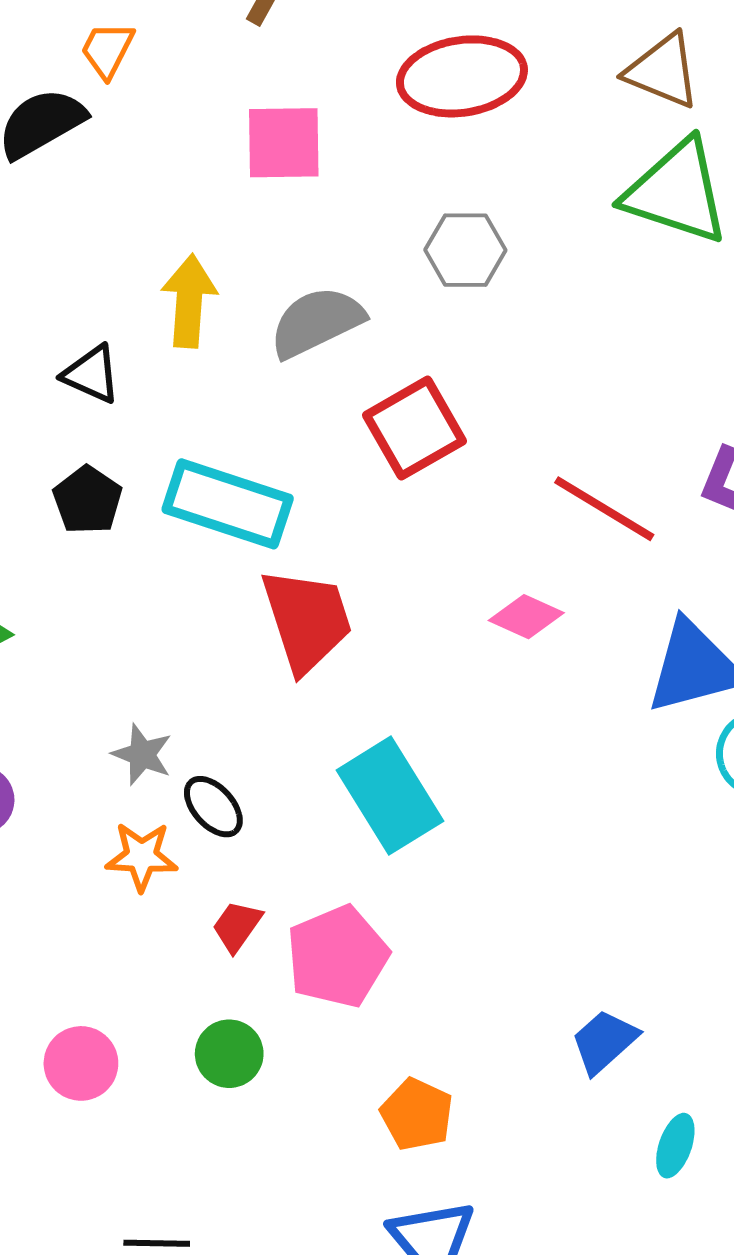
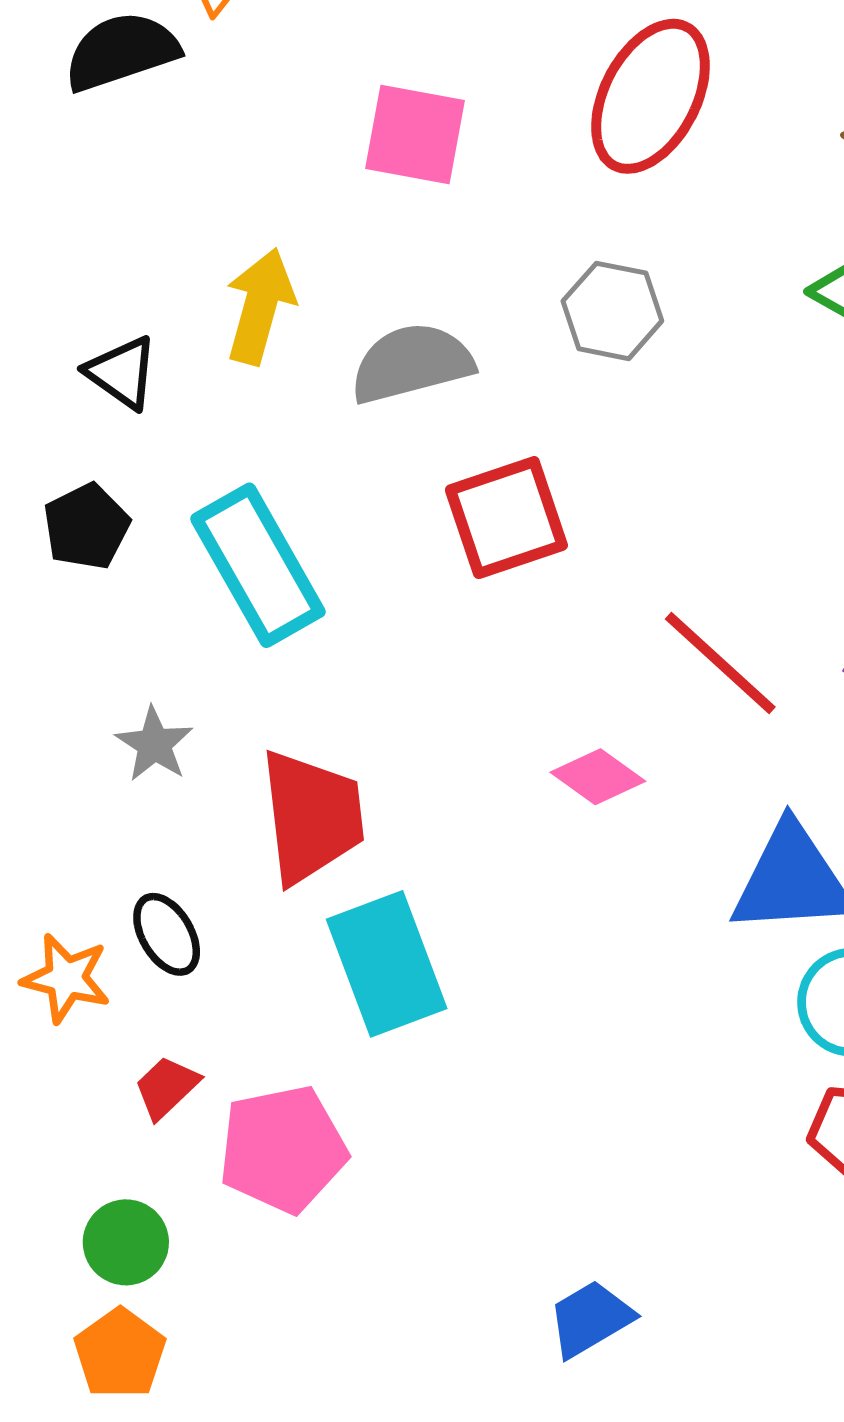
red ellipse: (462, 76) -> (650, 96), turned -65
cyan rectangle: (228, 504) -> (258, 565), turned 31
red trapezoid: (307, 620) -> (312, 817), moved
gray star: (142, 754) -> (154, 744), moved
orange pentagon: (417, 1114) -> (120, 1353), moved

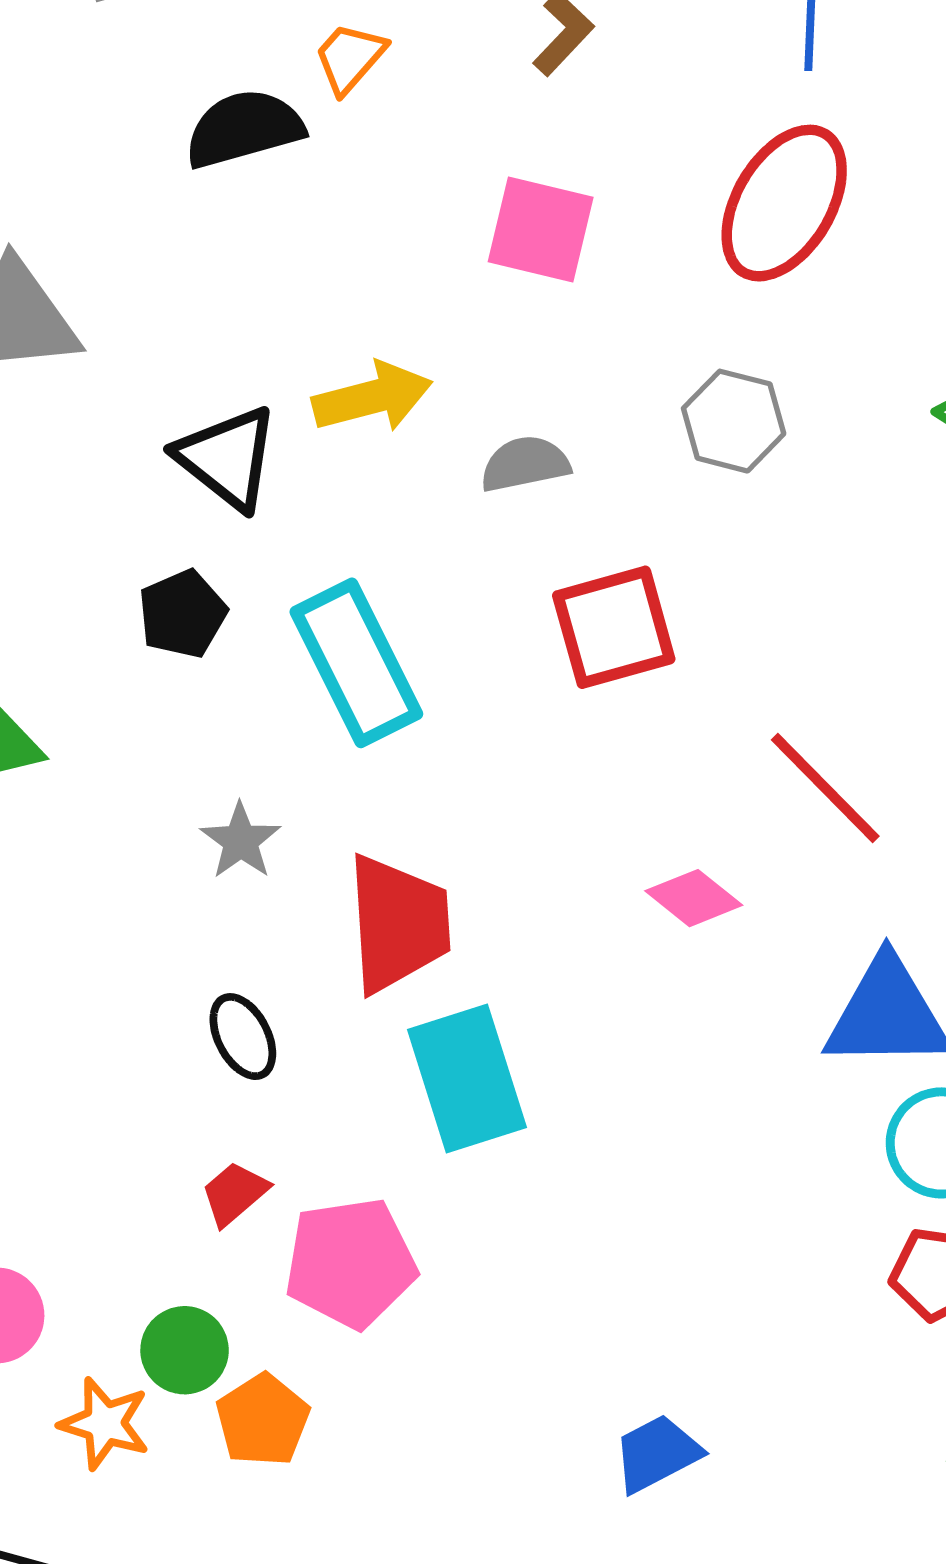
yellow arrow: (260, 306) -> (372, 397), turned 57
gray semicircle: (412, 363) -> (525, 464), size x0.7
black triangle: (122, 372) -> (227, 458), size x1.4
orange star: (66, 978) -> (105, 1423), moved
orange pentagon: (120, 1353) -> (263, 1420), moved

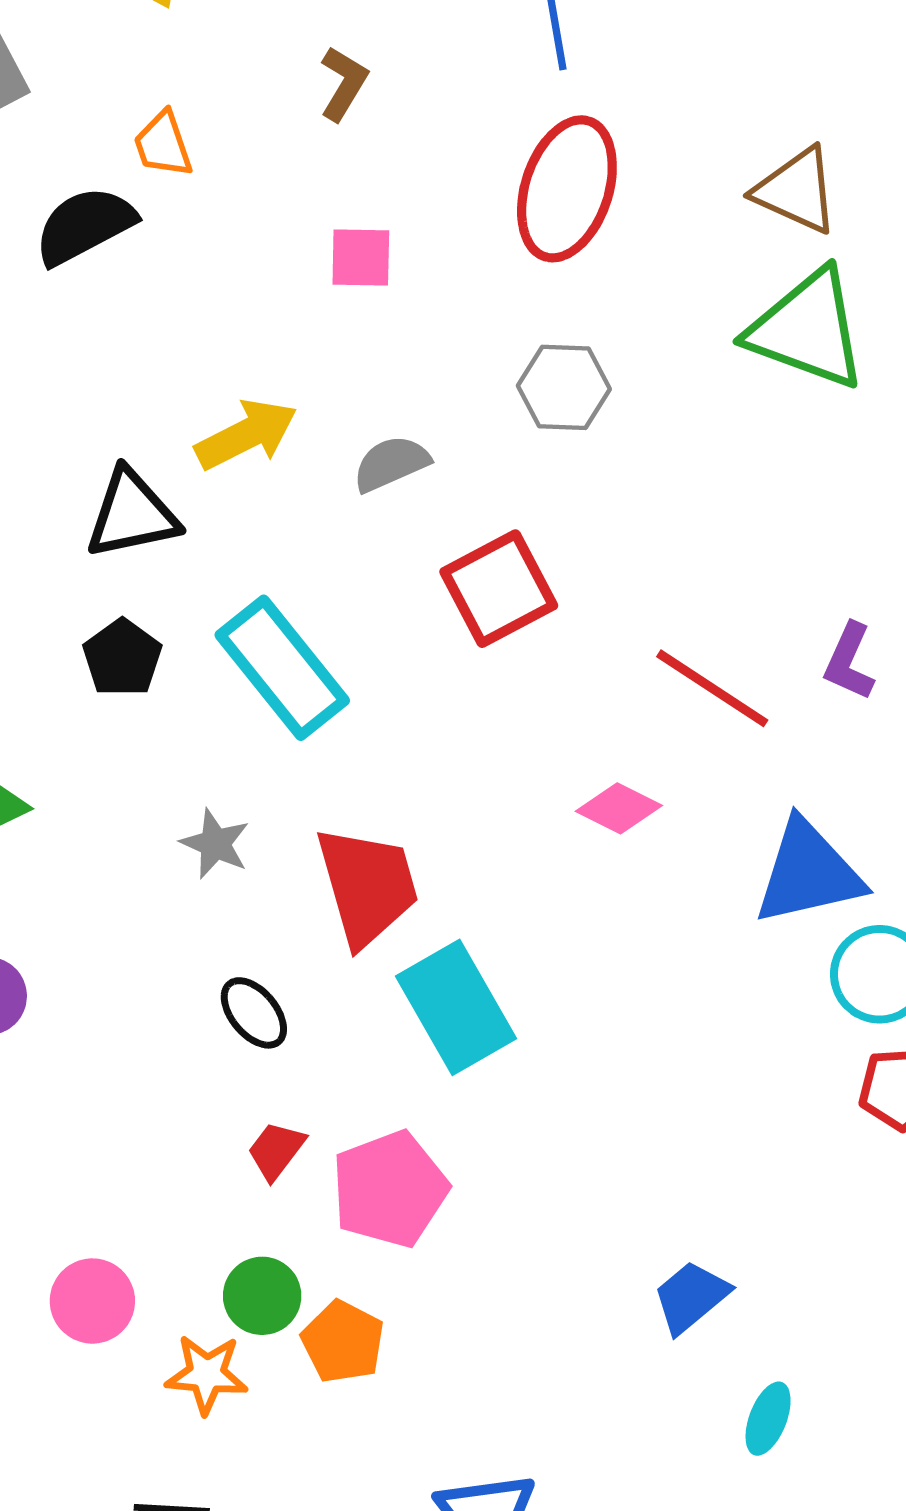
orange trapezoid: (350, 58) -> (163, 144), turned -48
pink square: (541, 230) -> (361, 258), size x0.7
black triangle: (227, 458) -> (132, 514), turned -38

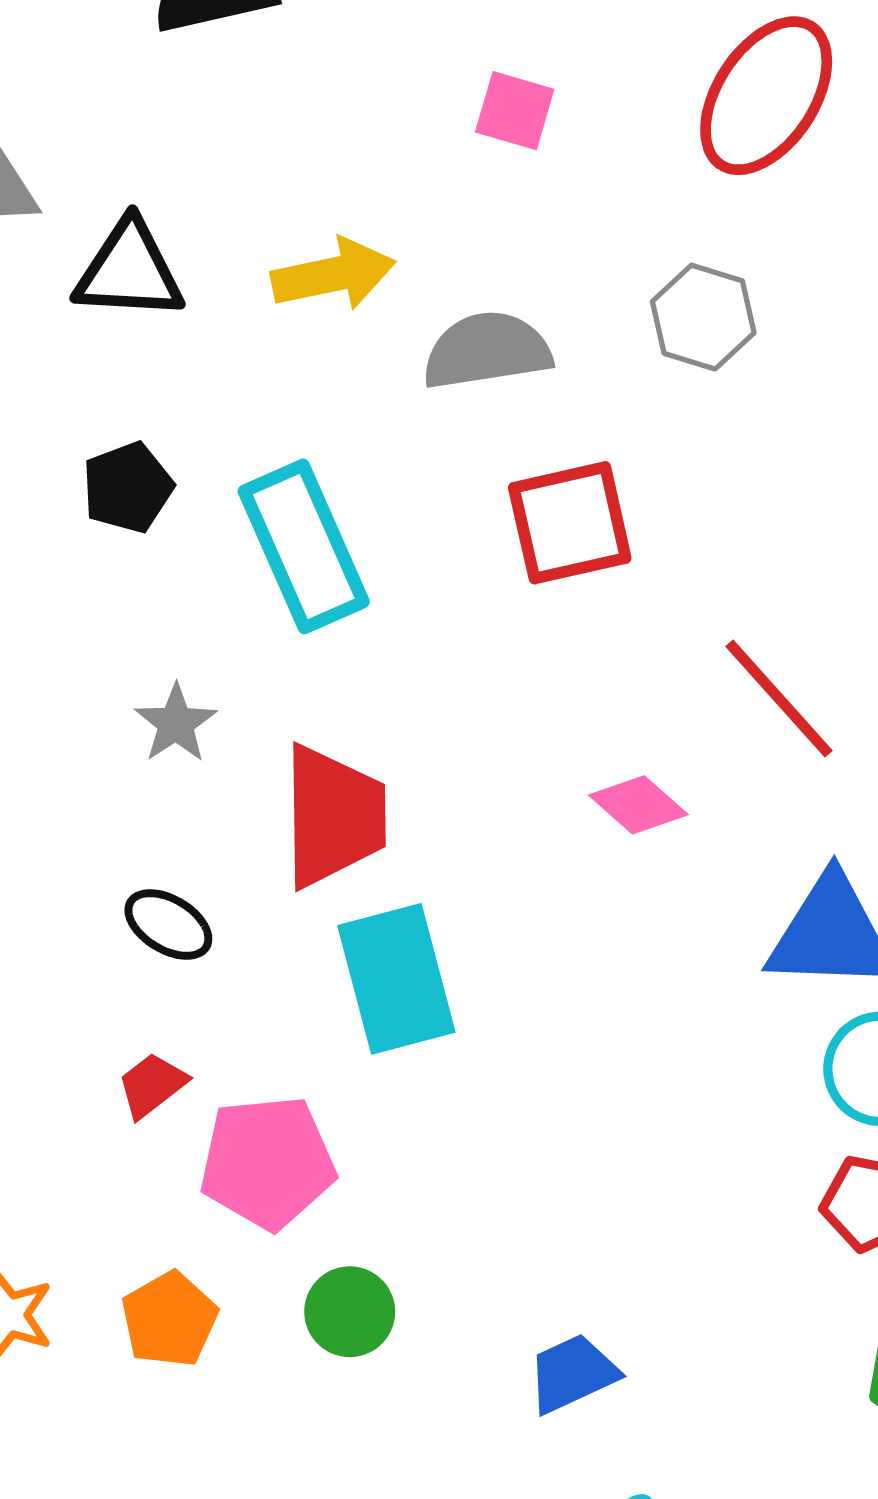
gray semicircle: (391, 464) -> (487, 351), size x1.4
black triangle: (132, 514) -> (129, 271), moved
black ellipse: (254, 1013) -> (168, 924), turned -34
green circle: (262, 1296) -> (350, 1312), moved

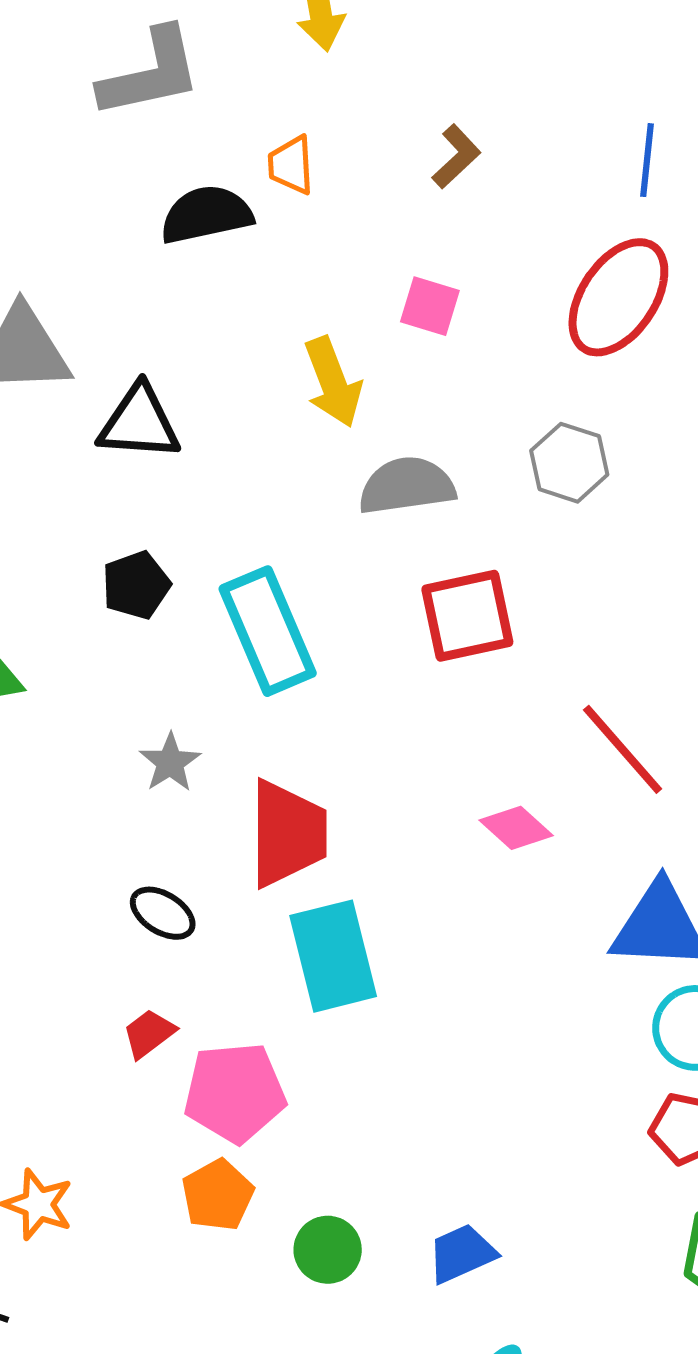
yellow arrow: (333, 275) -> (333, 382), moved, turned 80
green circle: (350, 1312) -> (328, 1250), moved
orange pentagon: (169, 1319) -> (218, 1195), moved

